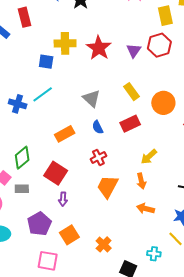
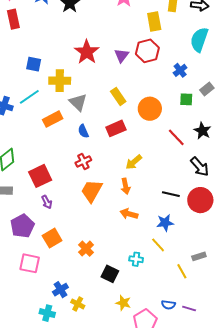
yellow cross: (65, 43) -> (60, 81), moved
orange rectangle: (65, 134) -> (53, 119), moved
red square: (56, 173) -> (40, 176), turned 30
purple arrow: (63, 199) -> (47, 202), turned -32

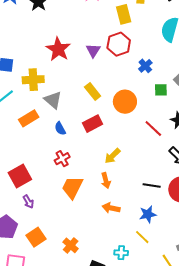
blue cross: (180, 70) -> (145, 66), moved

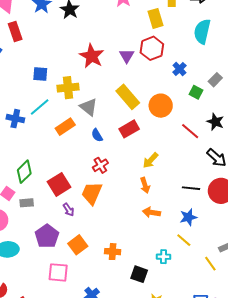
green square: (161, 90) -> (196, 92), turned 32
yellow rectangle: (93, 92) -> (128, 97), size x1.4
orange trapezoid: (72, 187) -> (92, 193), moved
orange cross: (71, 245) -> (113, 252), turned -35

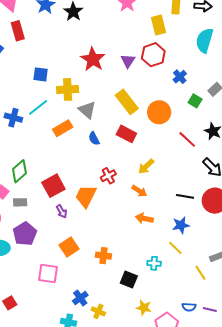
red rectangle: (129, 129) -> (126, 134), turned 54
red cross: (100, 165) -> (108, 176), moved
orange arrow: (145, 185) -> (139, 191), turned -42
purple pentagon: (47, 236) -> (25, 234), moved

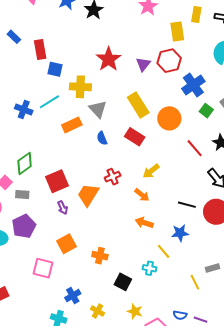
red rectangle: (18, 31) -> (40, 49), moved
blue cross: (180, 77) -> (193, 85), size x1.6
yellow line: (175, 248) -> (164, 251), moved
yellow cross: (98, 311) -> (97, 311), moved

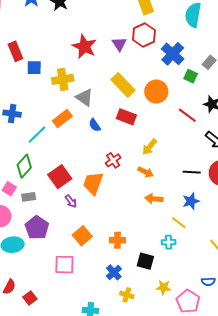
cyan line: (49, 102) -> (37, 135), moved
blue cross: (73, 296) -> (114, 272), moved

